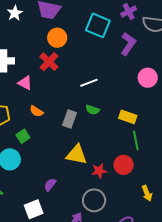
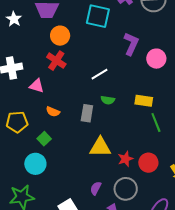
purple L-shape: (128, 44) -> (131, 44), moved
red circle: (124, 165) -> (148, 163), moved
purple semicircle: (50, 185) -> (96, 188), moved

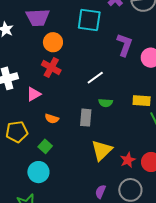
pink triangle: (37, 86) -> (34, 94), turned -42
yellow triangle: (100, 147) -> (102, 150), turned -40

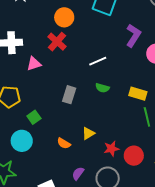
gray rectangle: (86, 118) -> (69, 95), moved
orange semicircle: (52, 119) -> (64, 143), moved
yellow triangle: (102, 150) -> (88, 133), size x0.6

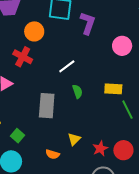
orange circle: (64, 17) -> (34, 31), moved
purple L-shape: (133, 36) -> (88, 23), moved
green semicircle: (102, 88) -> (77, 91), turned -112
gray rectangle: (69, 95) -> (47, 106), size x1.4

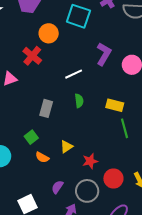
purple L-shape: (88, 23) -> (104, 54), moved
gray rectangle: (47, 106) -> (46, 108), size x0.7
green square: (17, 136) -> (31, 137), moved
red circle: (123, 150) -> (113, 178), moved

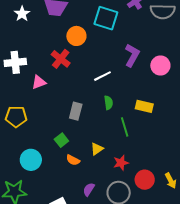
green line: (125, 128) -> (125, 127), moved

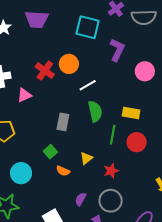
orange circle: (76, 36) -> (69, 64), moved
purple L-shape: (132, 55) -> (117, 50), moved
green semicircle: (108, 103) -> (95, 111), size x1.5
green line: (125, 127) -> (113, 135), turned 30
red circle: (145, 180) -> (137, 142), moved

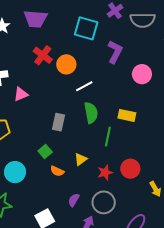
red cross: (45, 71) -> (43, 55), moved
red circle: (137, 142) -> (130, 169), moved

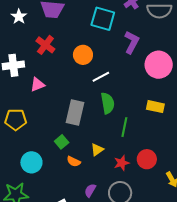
red cross: (43, 55) -> (45, 45), moved
pink circle: (142, 74) -> (159, 65), size x1.4
yellow rectangle: (127, 115) -> (155, 107), moved
gray rectangle: (58, 122) -> (75, 113), size x1.4

